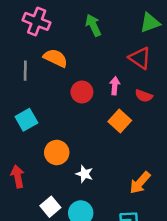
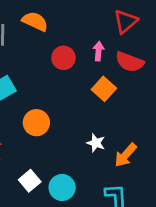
red triangle: (140, 58) -> (126, 21), turned 45
red semicircle: (144, 96) -> (130, 62), size x1.5
white star: (84, 174) -> (96, 143), moved

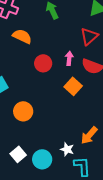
white star: (96, 143) -> (67, 149), moved

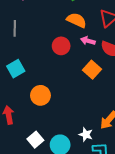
orange semicircle: (22, 36) -> (77, 20), moved
pink arrow: (69, 58) -> (88, 41), turned -80

